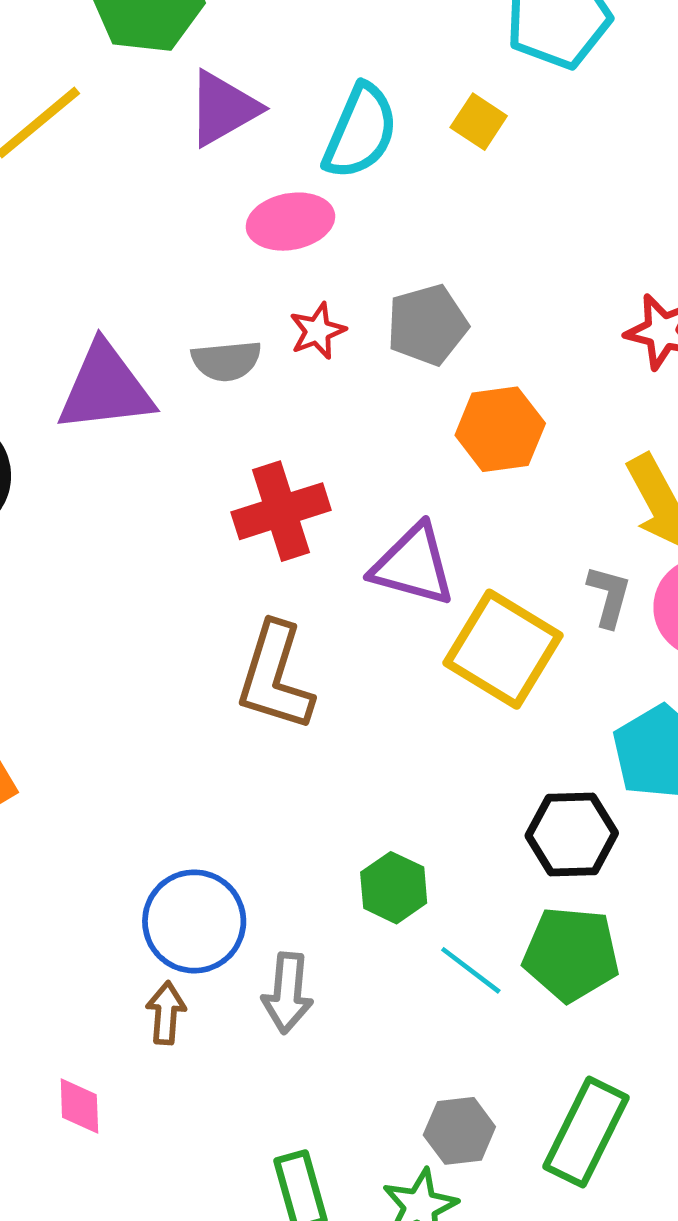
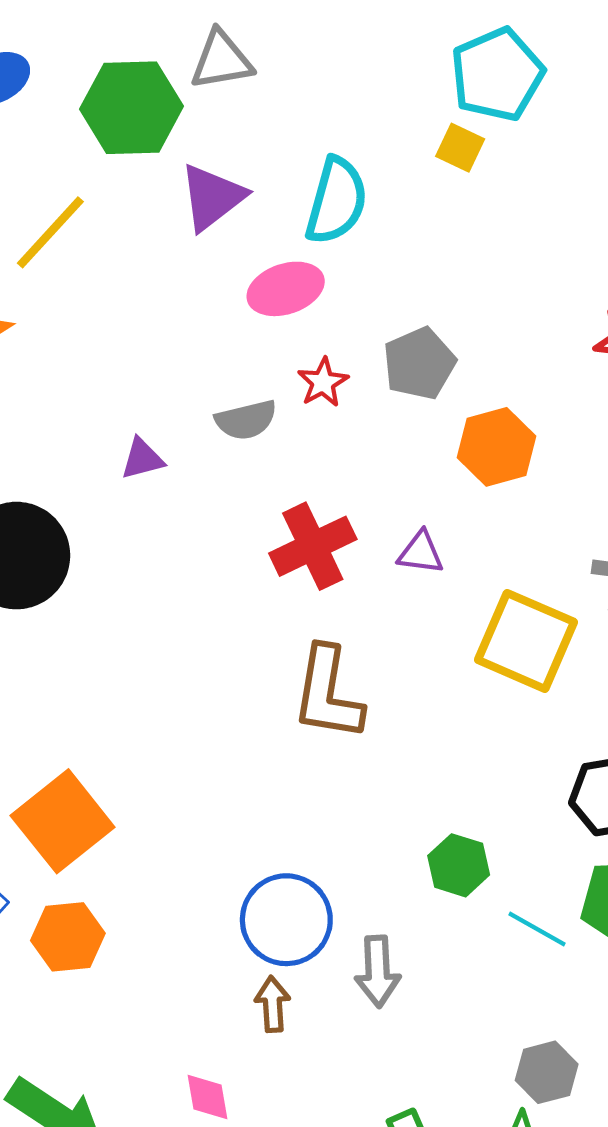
yellow square: (479, 122) -> (460, 148), moved
purple triangle: (105, 388) -> (142, 459), size x0.5
purple triangle: (413, 565) -> (421, 553), moved, size x0.6

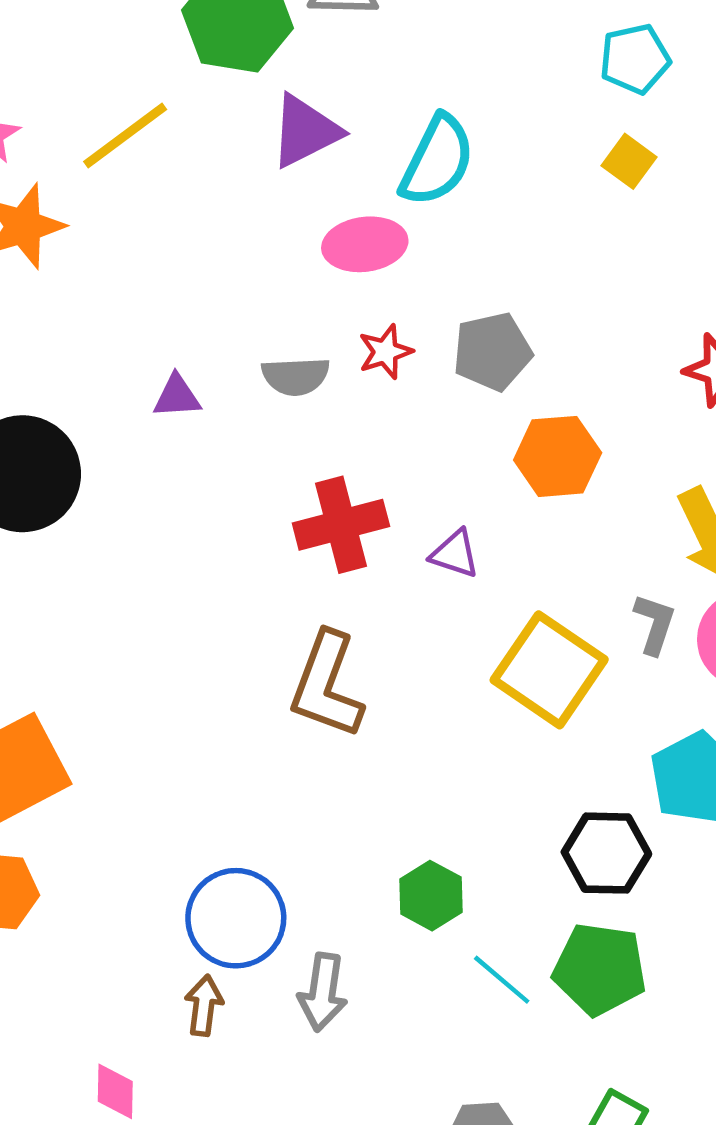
cyan pentagon: (497, 75) -> (635, 59), size x0.7
yellow square: (460, 148) -> (629, 161), moved

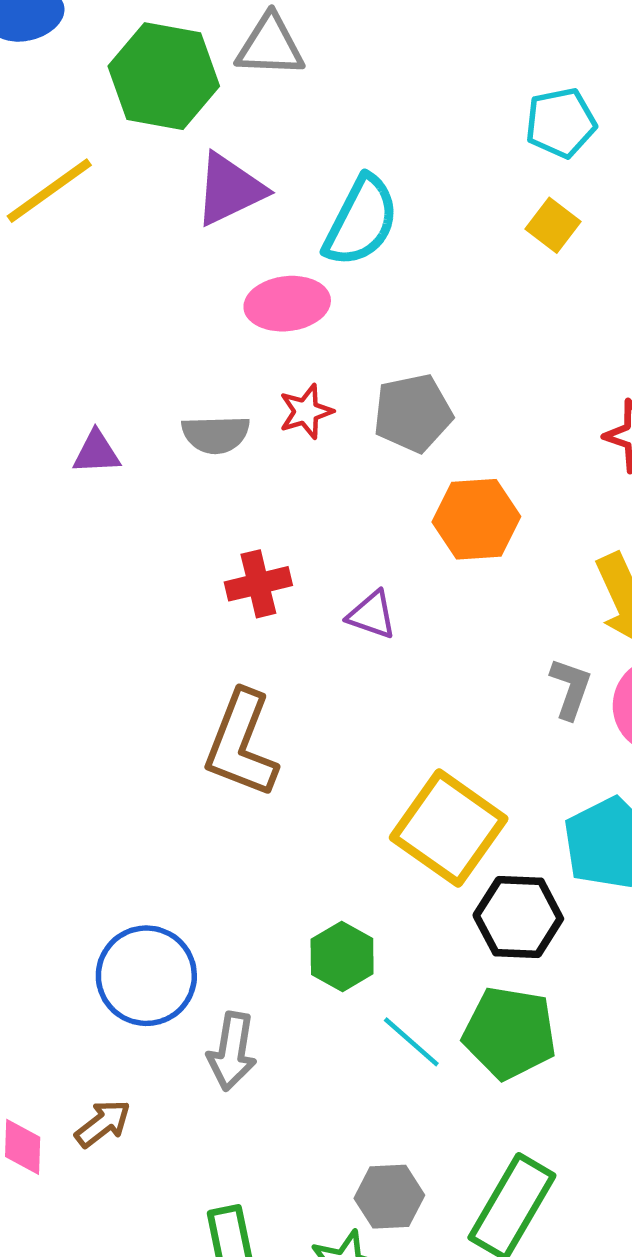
red cross: (341, 525) -> (258, 584), size x0.7
yellow square: (549, 670) -> (449, 828), moved
brown arrow: (204, 1006) -> (103, 1124), moved, turned 44

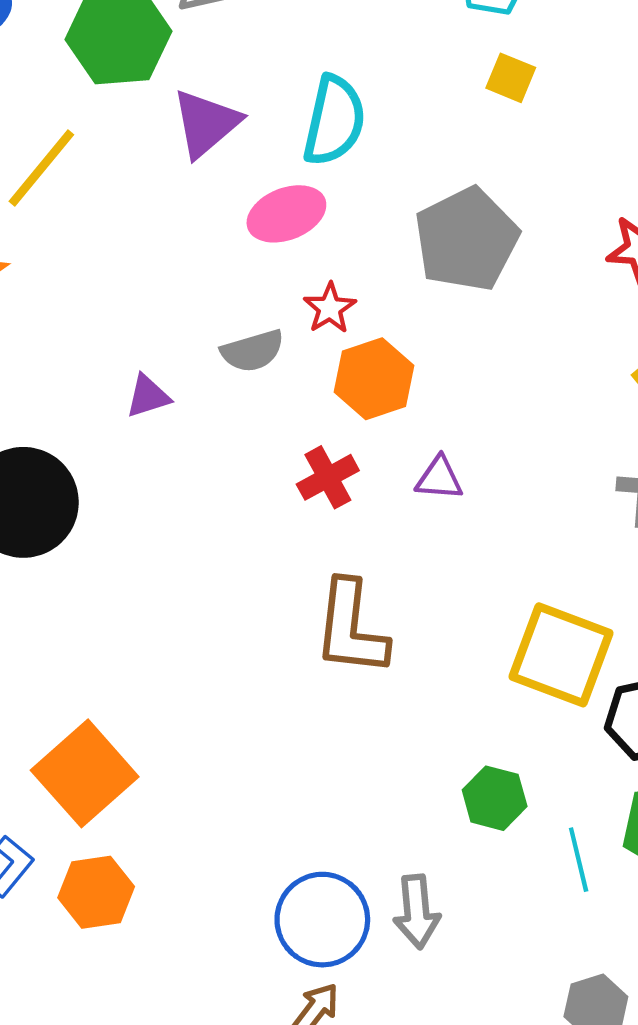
gray pentagon: (413, 413) -> (466, 239), moved, size x1.4
orange hexagon: (476, 519) -> (374, 379), moved
blue circle: (146, 976) -> (322, 920), moved
cyan line: (411, 1042) -> (579, 860), turned 50

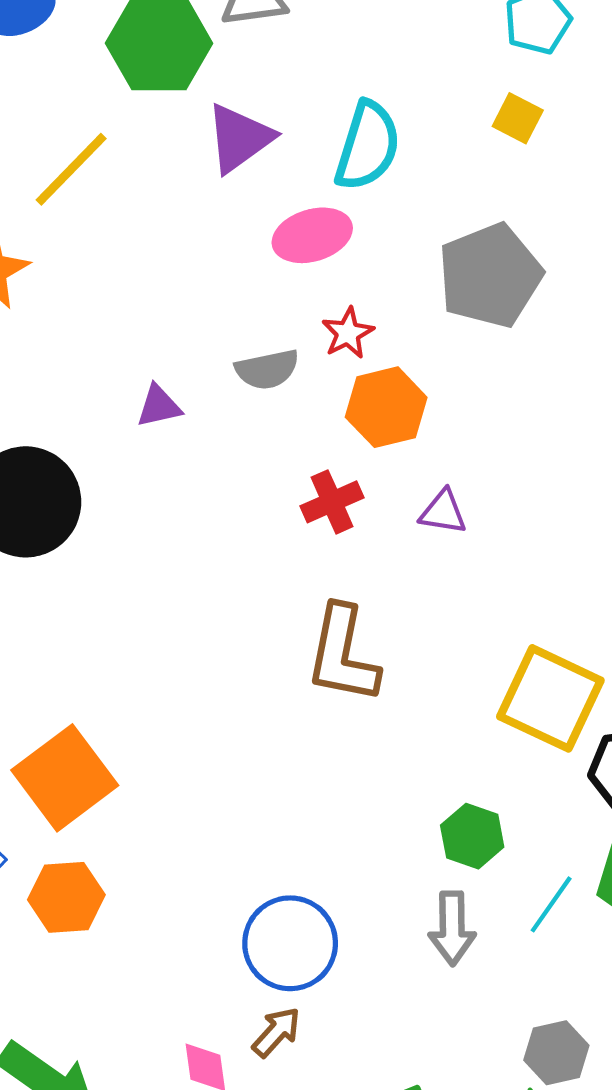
yellow square: (511, 78) -> (518, 118), moved
cyan line: (579, 860) -> (551, 904), turned 44
gray arrow: (417, 912) -> (452, 928), moved

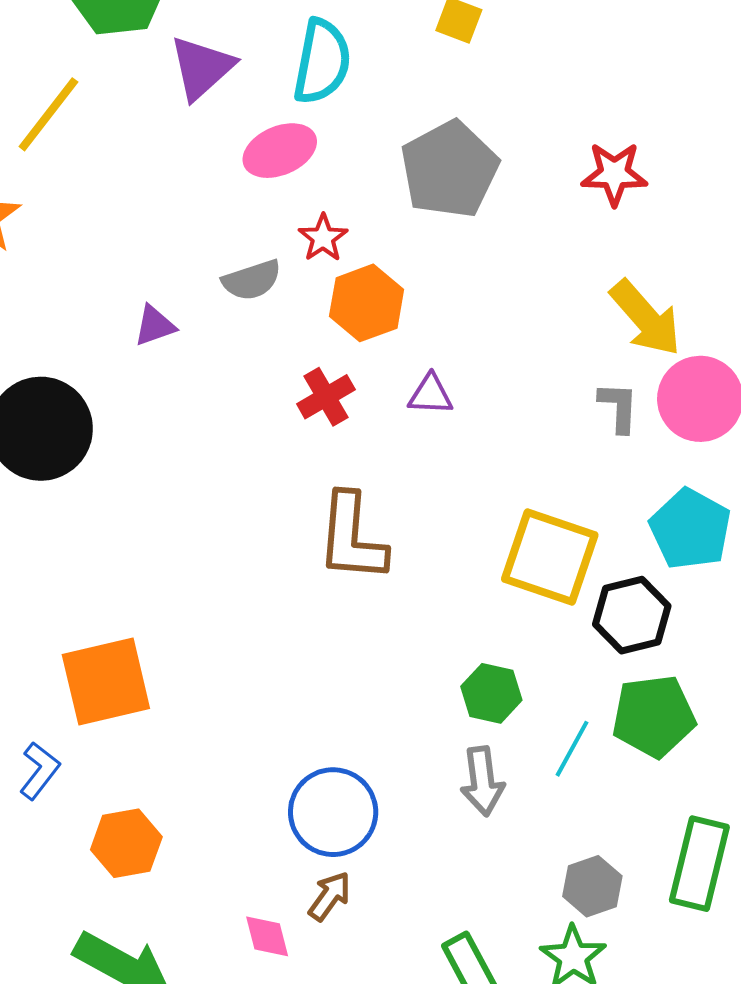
orange square: (65, 778) -> (106, 682), turned 30
orange hexagon: (66, 897) -> (126, 843), moved

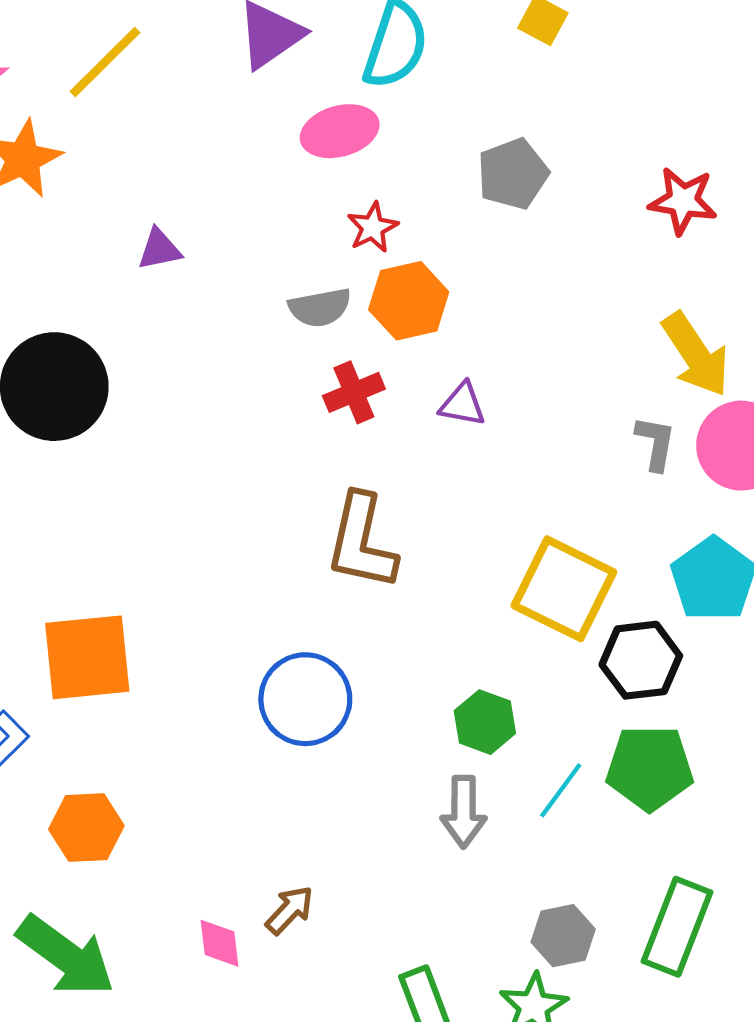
gray pentagon: (449, 169) -> (513, 174), size x0.7
gray semicircle: (252, 280) -> (320, 308), moved
purple triangle: (155, 326) -> (159, 249), moved
blue circle: (333, 812) -> (305, 699), moved

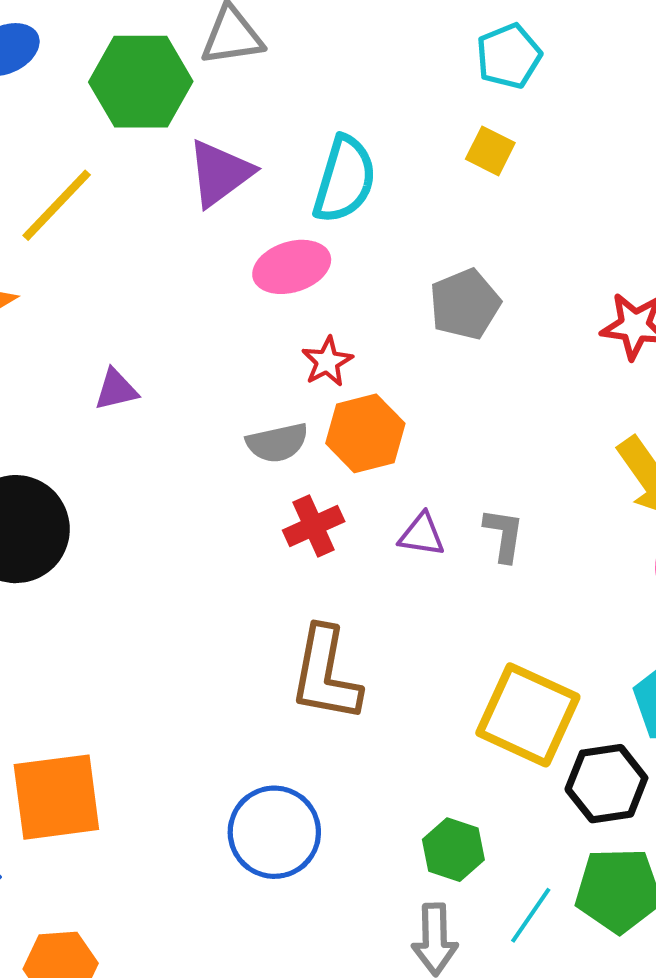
gray L-shape: (656, 443) -> (504, 535), moved

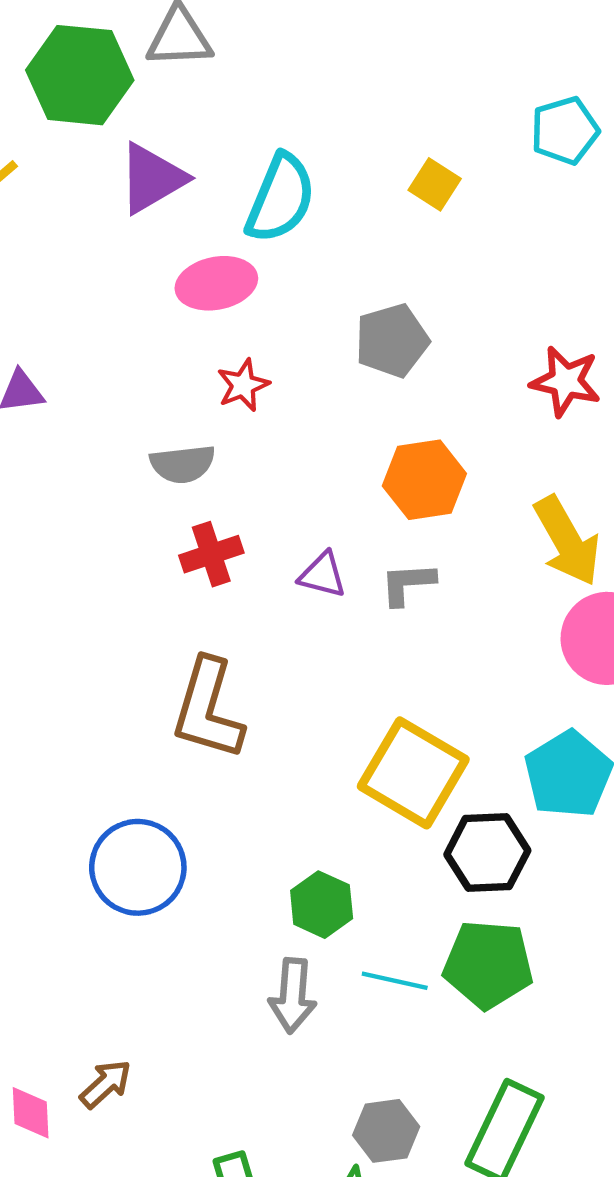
cyan pentagon: (509, 56) -> (565, 131), moved
orange hexagon: (365, 433) -> (424, 480), moved
gray L-shape: (504, 535) -> (408, 584), turned -108
cyan line: (531, 915) -> (395, 981), turned 62

